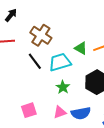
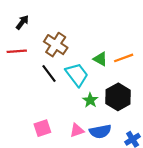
cyan trapezoid: (60, 62) -> (77, 75), turned 70
green star: (63, 87) -> (90, 100), moved

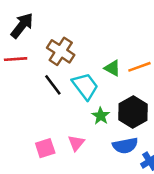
black arrow: (22, 22) -> (22, 26), size x1.5
pink triangle: (77, 130) -> (76, 143), moved, turned -32
blue semicircle: (100, 131) -> (125, 146), moved

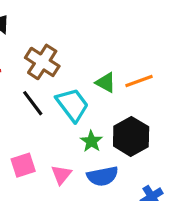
blue semicircle: (125, 146) -> (103, 176), moved
pink square: (45, 148) -> (23, 165), moved

